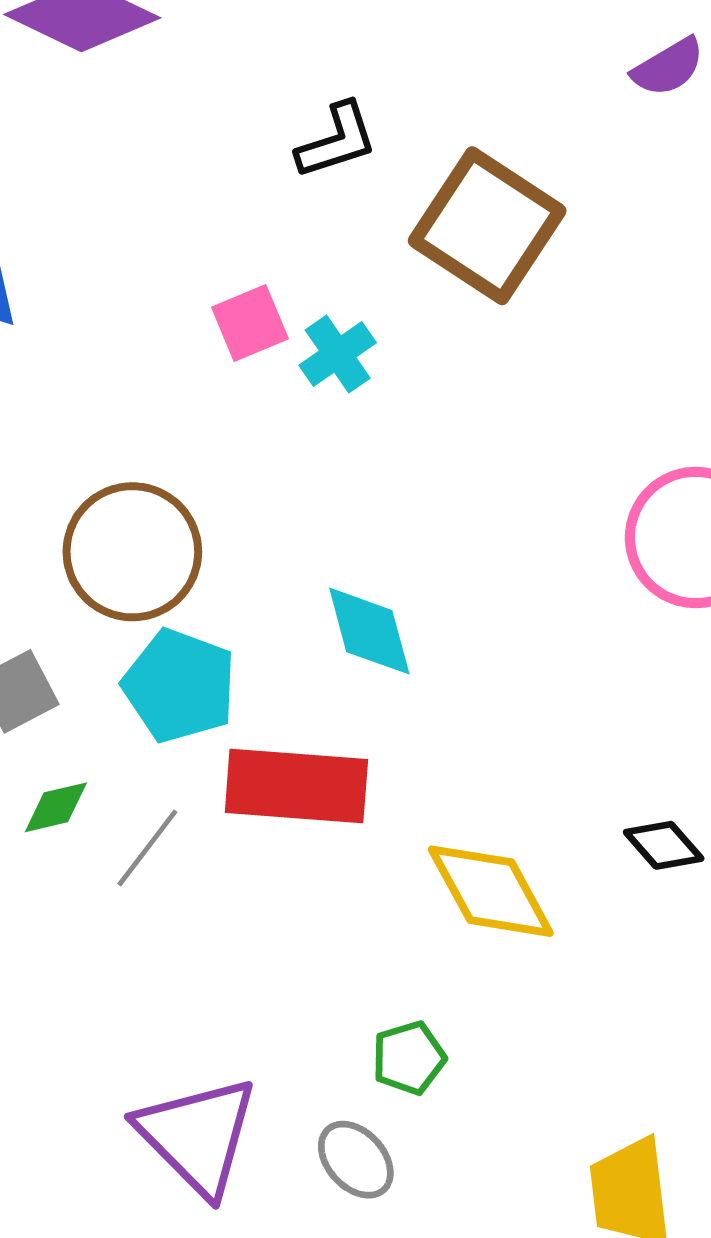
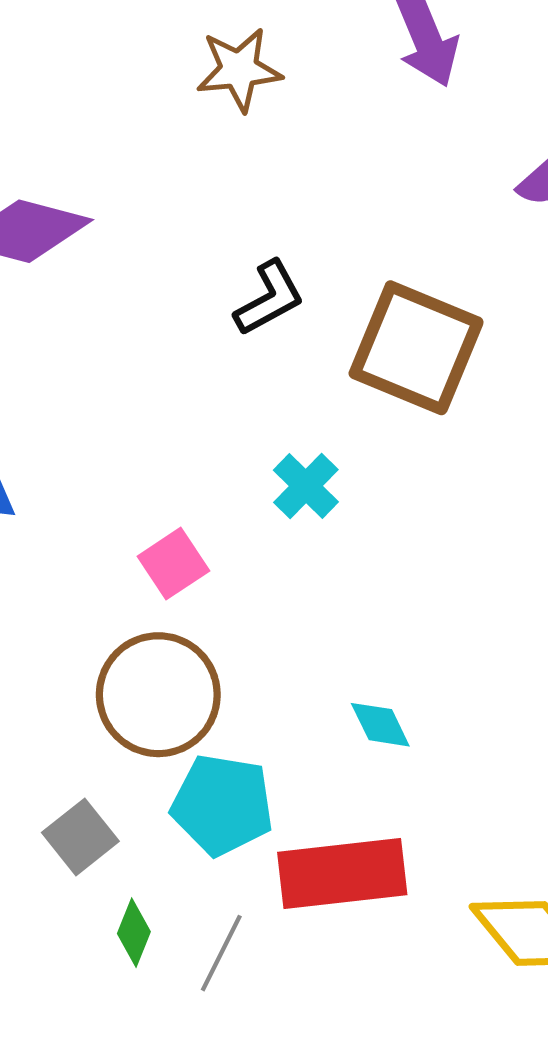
pink square: (250, 323) -> (173, 564), moved
cyan diamond: (369, 631) -> (380, 725), size x0.7
green diamond: (56, 807) -> (134, 933), turned -44

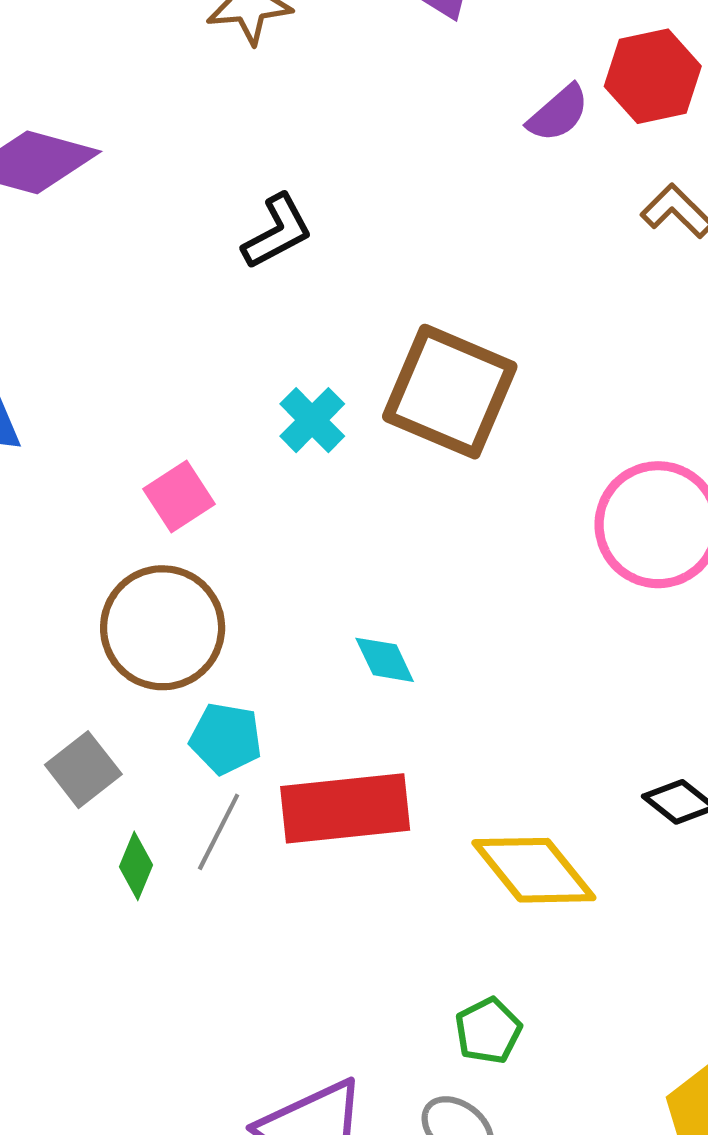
brown square: (416, 348) -> (450, 392), moved
cyan pentagon: (222, 805) -> (226, 739), size x0.7
gray line: (221, 953) -> (219, 832), moved

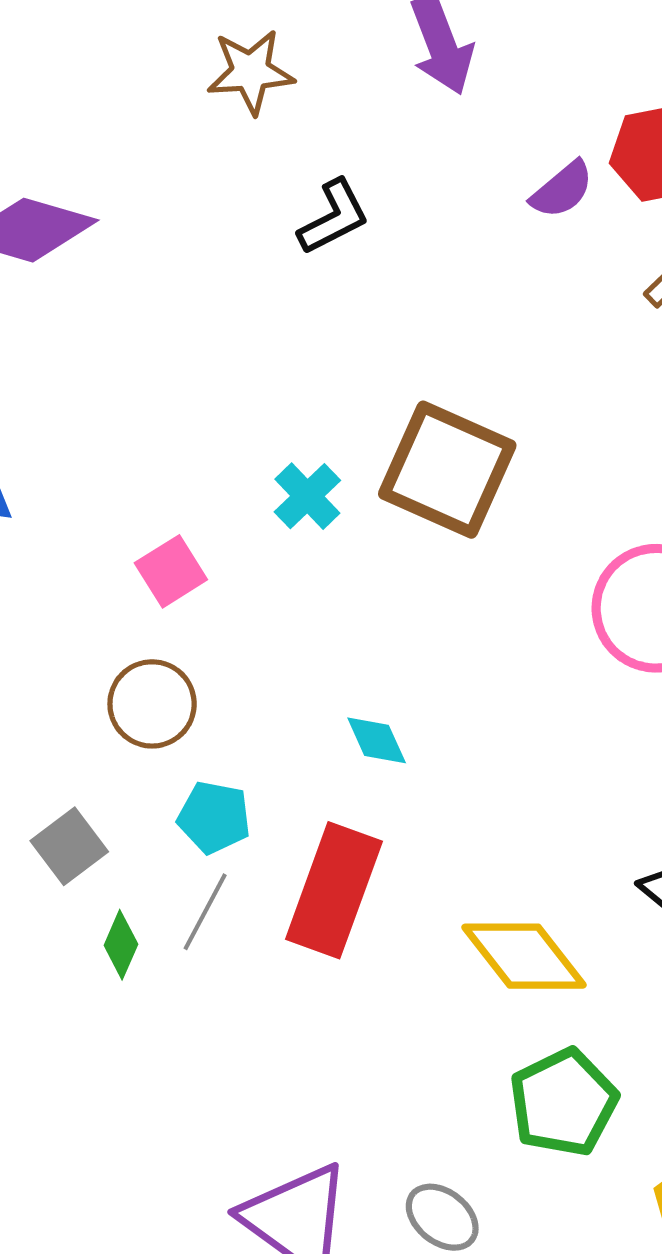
black L-shape: (277, 232) -> (334, 217), moved
brown circle: (163, 628) -> (152, 704), size x0.7
red rectangle: (345, 808) -> (334, 890), turned -65
green pentagon: (488, 1031) -> (563, 1102), moved, size x1.6

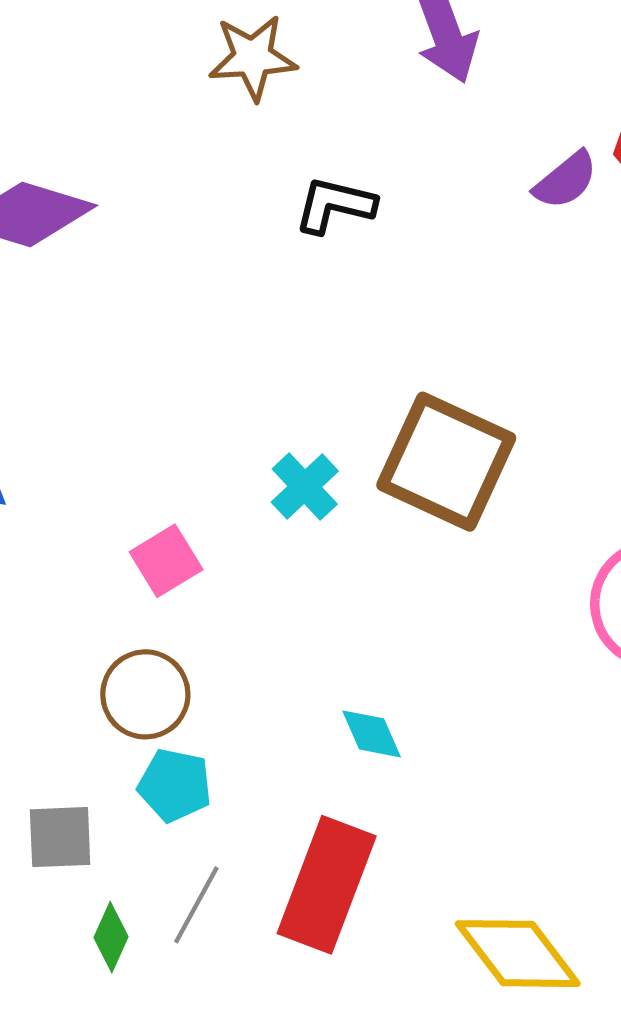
black L-shape: (334, 217) -> (335, 205), turned -140
cyan pentagon: (214, 817) -> (175, 785), moved
gray square: (69, 846) -> (60, 837), turned 34

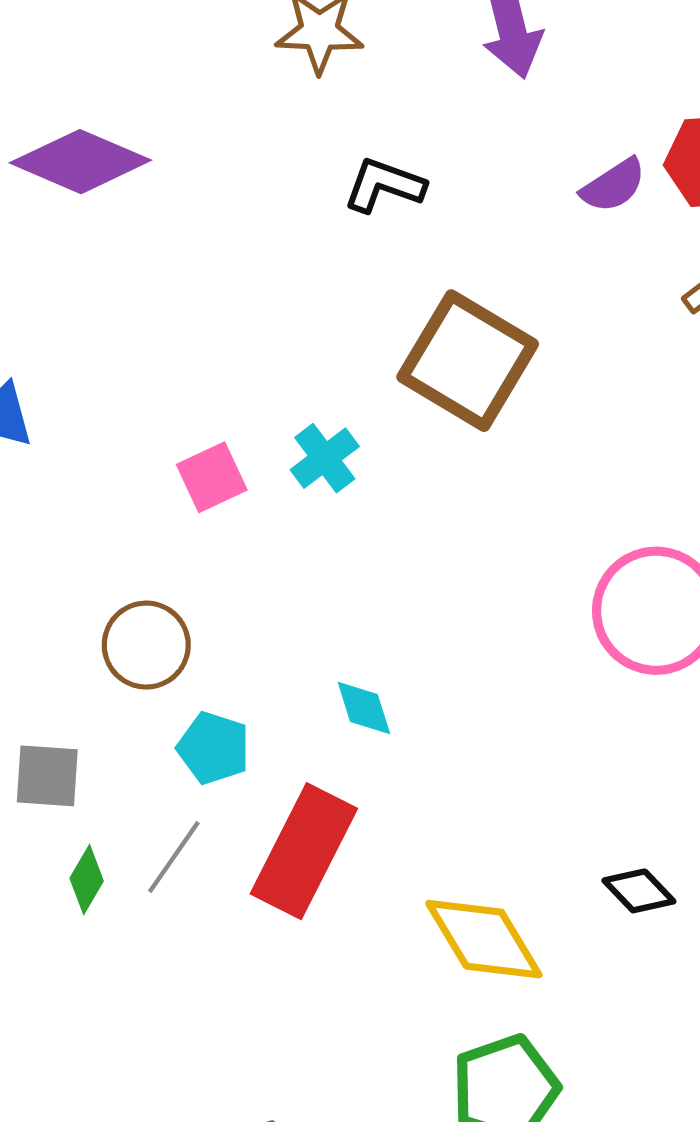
brown square: (446, 462) -> (468, 361), moved
pink square: (166, 561) -> (212, 477), moved
cyan pentagon: (175, 785) -> (214, 748), moved

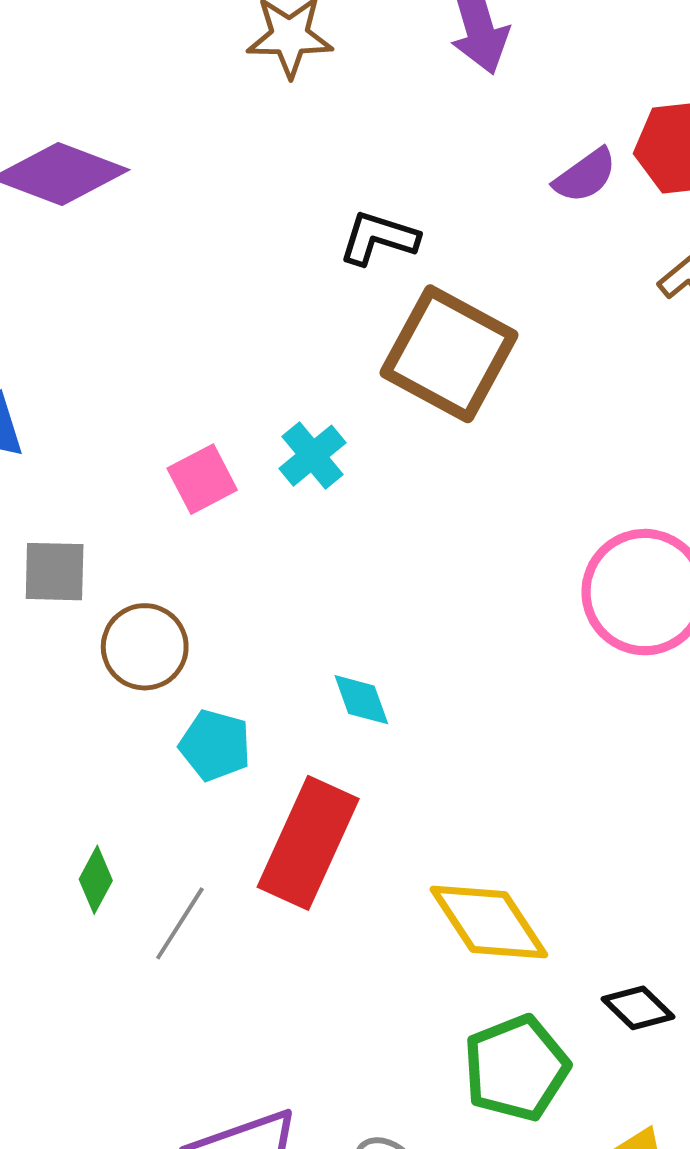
black L-shape: (384, 185) -> (379, 238), moved
gray square: (47, 776) -> (55, 572), moved
gray line: (174, 857) -> (180, 923), moved
black diamond: (639, 891) -> (638, 1008), moved

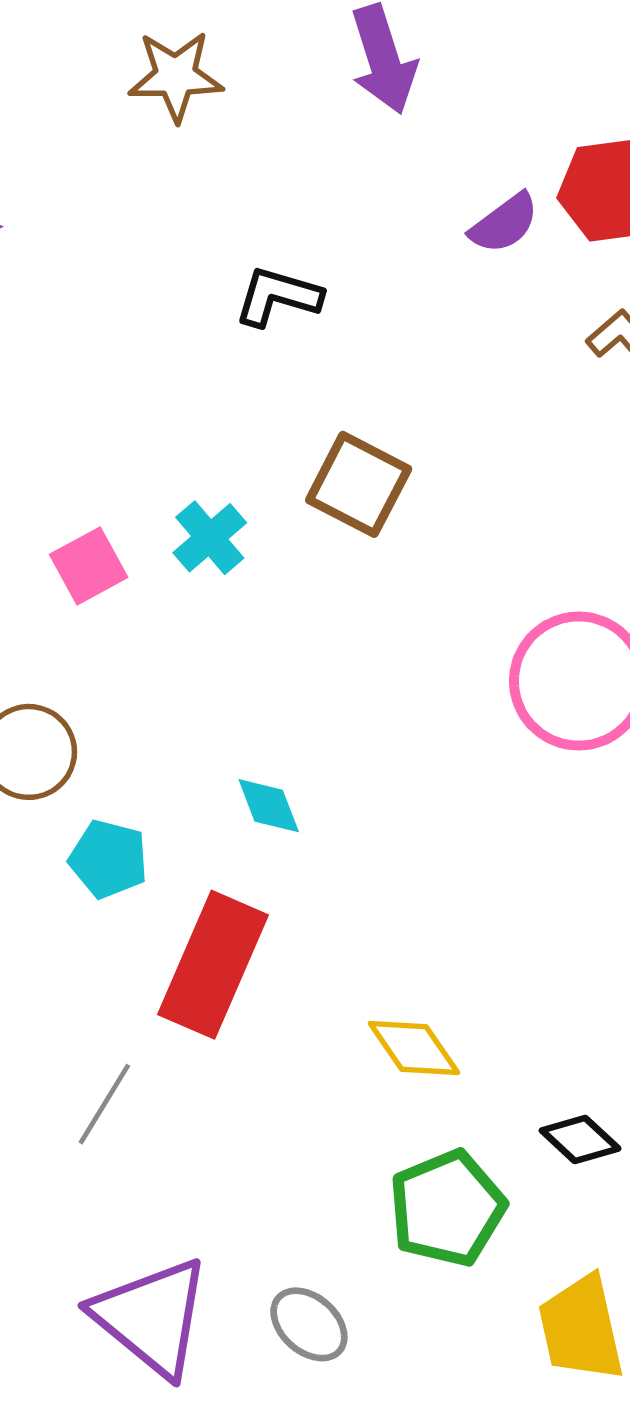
brown square: (449, 354) -> (359, 484), moved, size x0.7
yellow diamond: (489, 922) -> (414, 1048), size x0.7
gray line: (180, 923) -> (104, 1104), moved

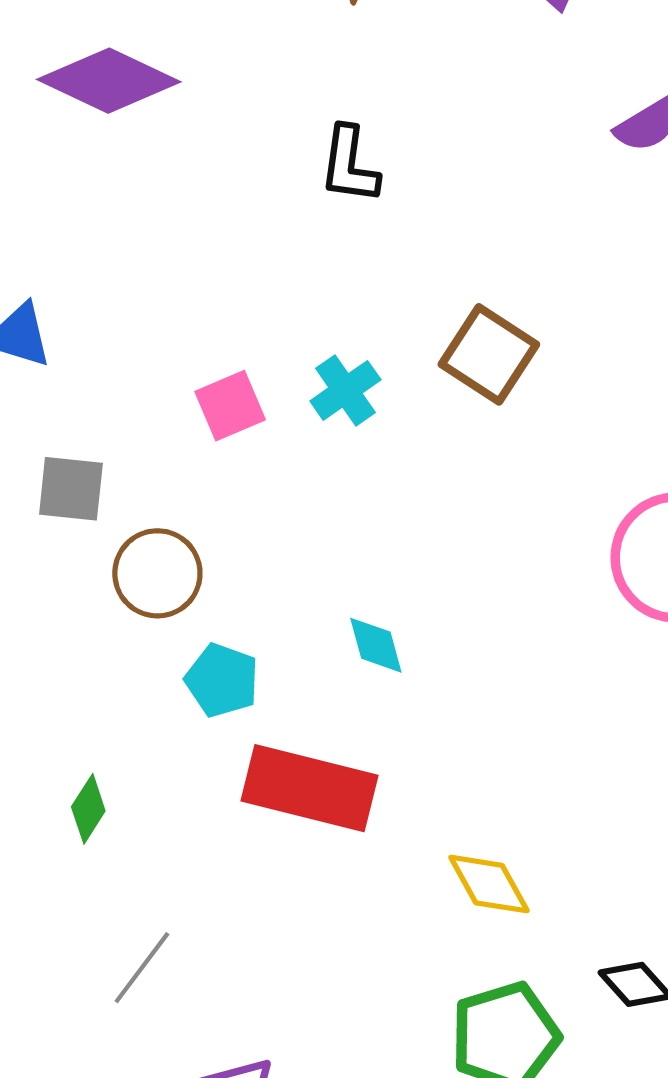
black L-shape: (278, 296) -> (349, 165), moved, turned -104
red rectangle: (213, 965) -> (310, 788), turned 75
gray line: (104, 1104) -> (142, 968), moved

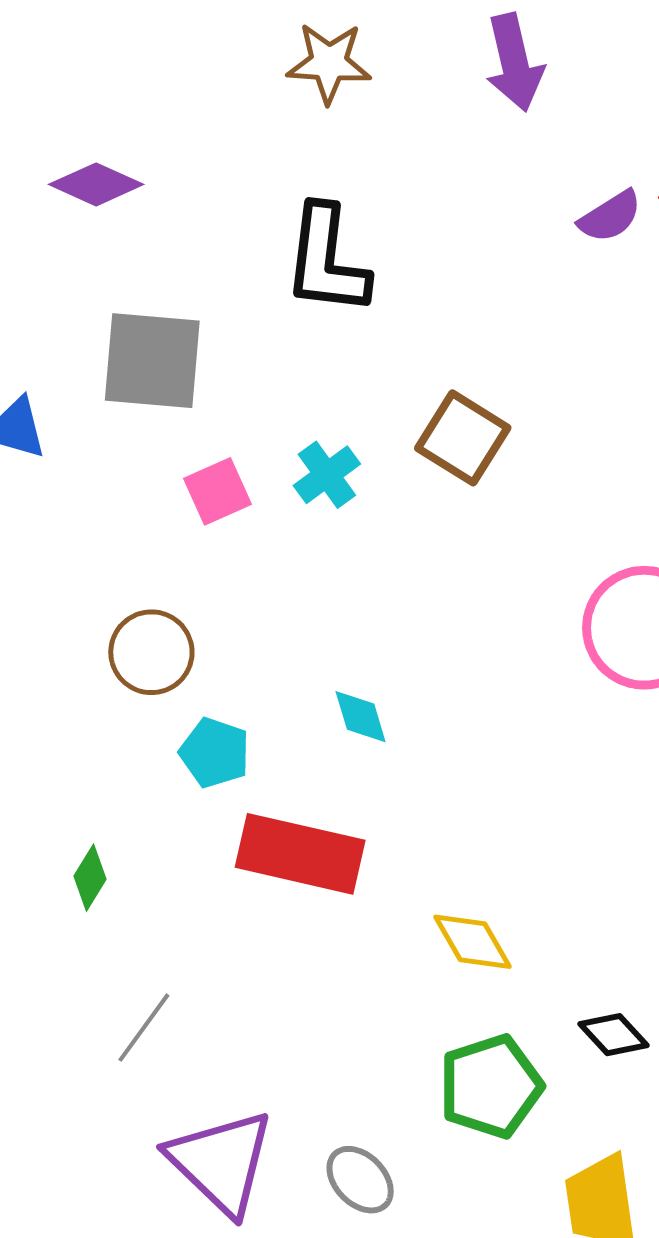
purple diamond: (109, 81) -> (96, 184), size x0.7
black L-shape: (349, 165) -> (327, 260), size x1.5
gray square: (71, 489) -> (152, 361), moved, size x1.6

